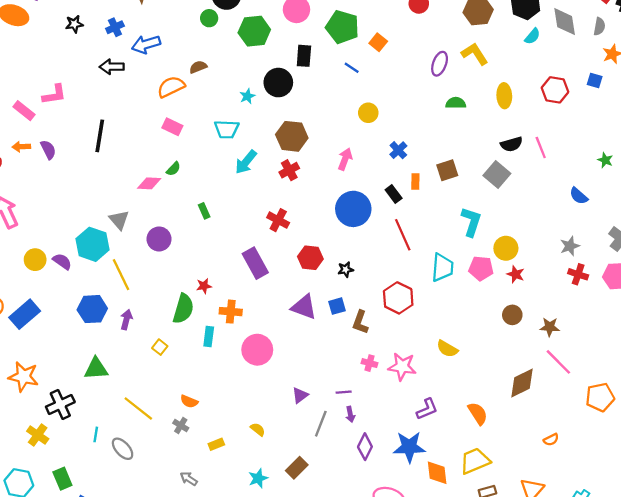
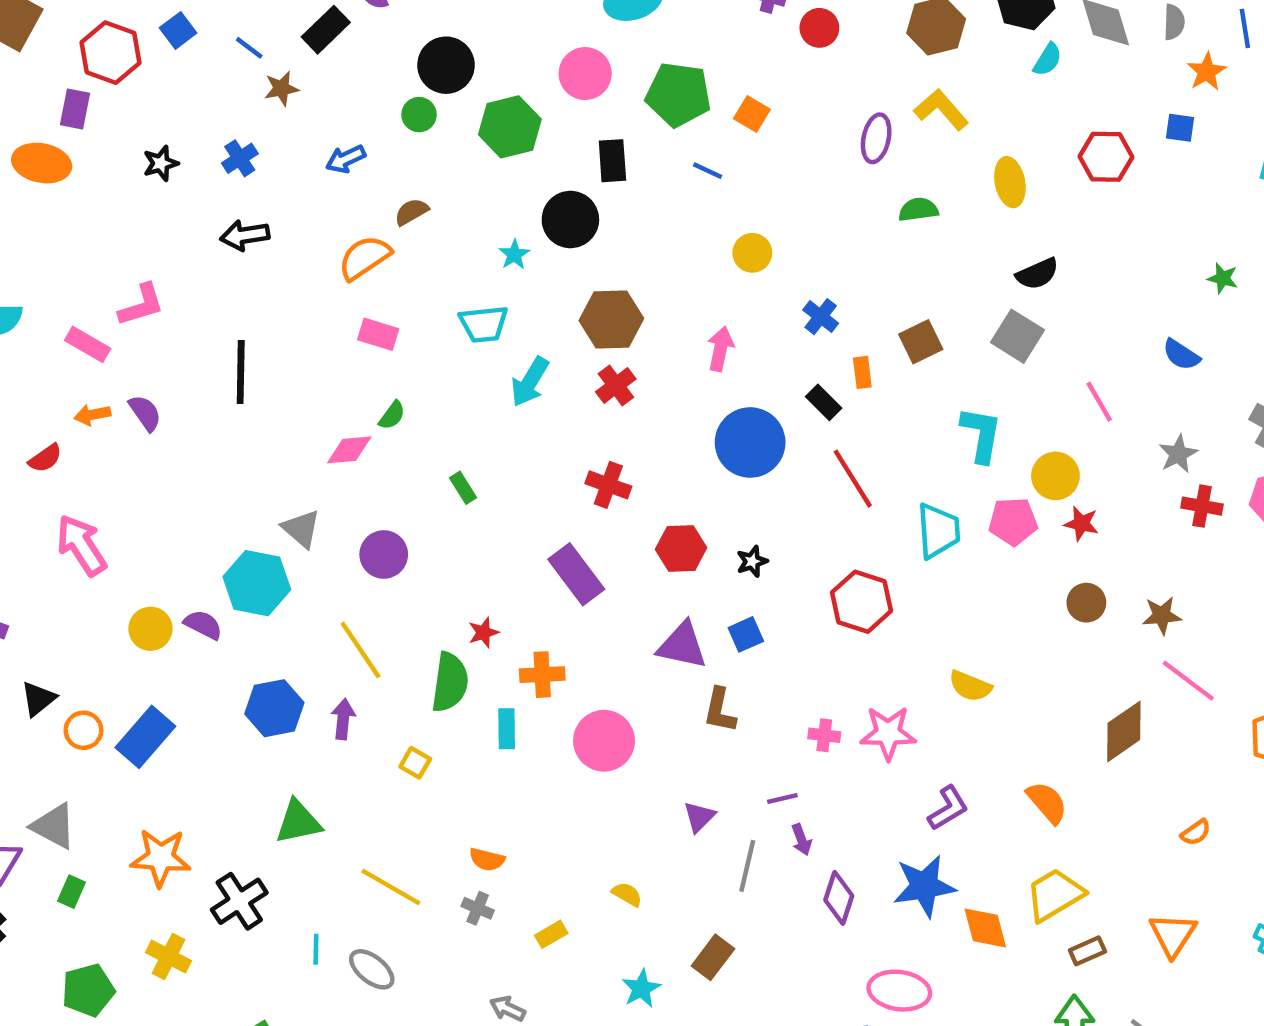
blue arrow: (146, 44) -> (346, 159), moved, size x0.7
pink line: (541, 147) -> (1099, 402), moved
yellow line: (121, 275) -> (361, 650), moved
brown L-shape: (360, 322) -> (720, 710), moved
yellow cross: (38, 435) -> (169, 957), moved

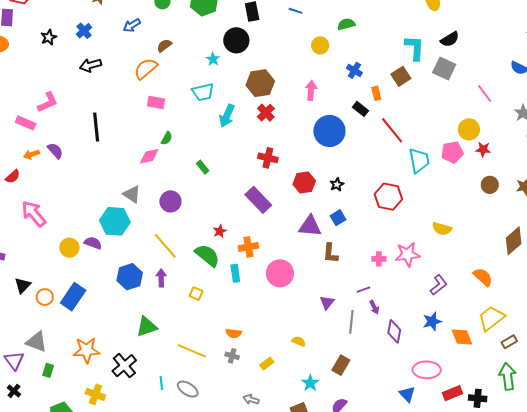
green semicircle: (918, 210) -> (346, 24), moved
cyan L-shape: (981, 434) -> (415, 48), moved
red line: (853, 479) -> (392, 130), moved
green semicircle: (450, 682) -> (207, 255), turned -52
blue star: (924, 886) -> (432, 321), size x0.7

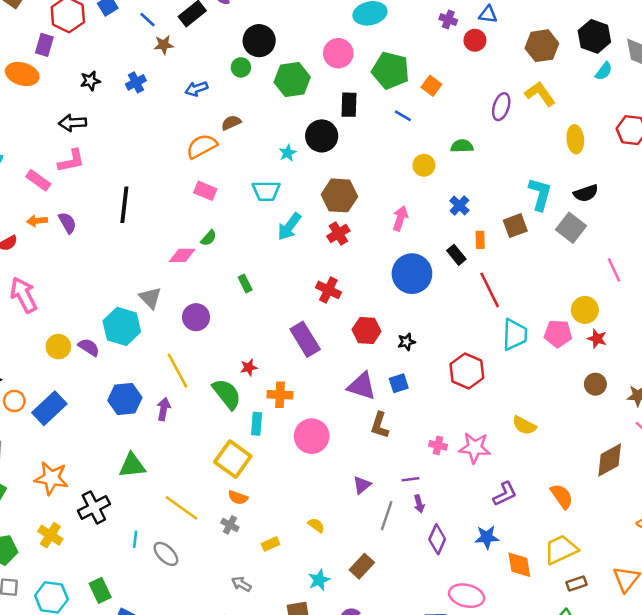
black arrow: (90, 65) -> (72, 123), moved
yellow square: (196, 294) -> (233, 459), moved, size x2.0

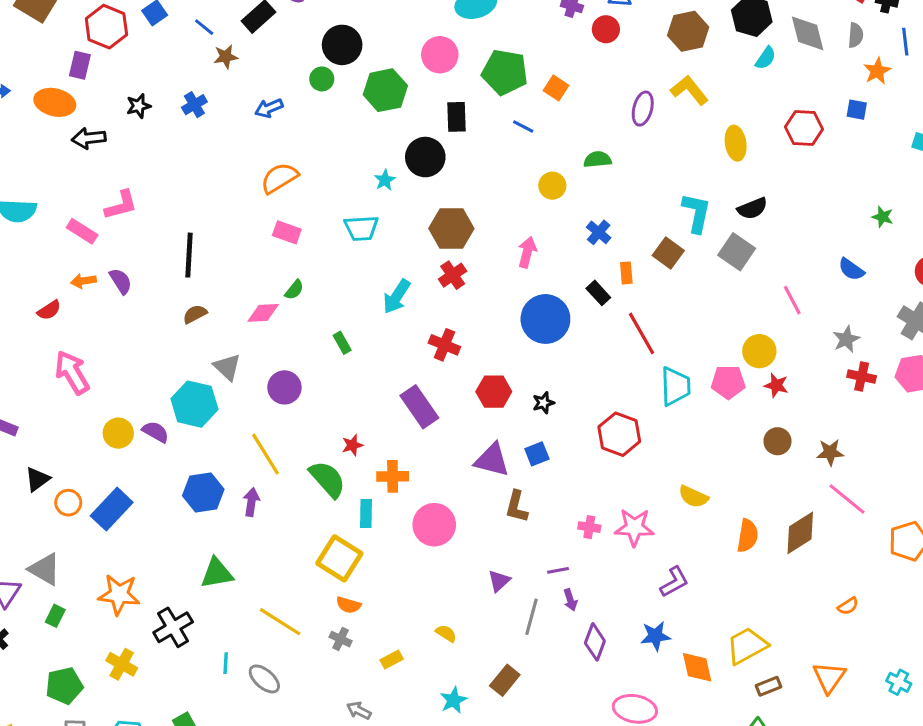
black arrow: (72, 123) -> (89, 138), moved
brown semicircle: (231, 123) -> (195, 314), moved
brown square: (515, 226) -> (668, 253), turned -30
cyan arrow: (289, 227) -> (397, 297), moved
orange semicircle: (562, 496) -> (748, 536), moved, turned 48

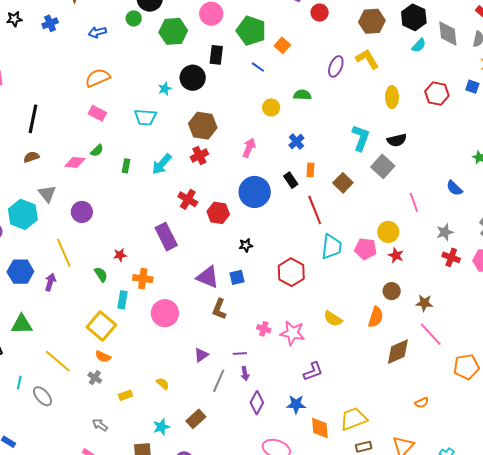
brown square: (668, 253) -> (343, 183), moved
green rectangle: (342, 343) -> (126, 166), moved, turned 32
red hexagon: (494, 392) -> (218, 213), moved
green semicircle: (327, 479) -> (101, 274), size x0.6
orange semicircle: (748, 536) -> (376, 317), moved

